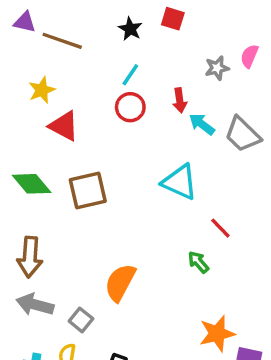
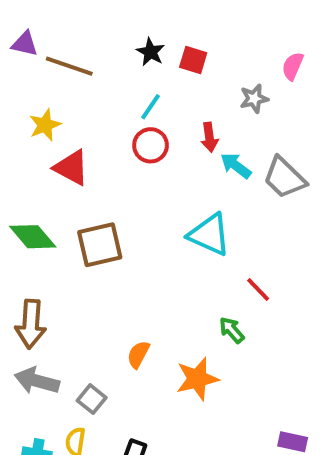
red square: (173, 19) -> (193, 60), moved
pink semicircle: (249, 56) -> (293, 66), moved
orange semicircle: (120, 282) -> (138, 354), size x0.6
orange star: (217, 334) -> (197, 379), moved

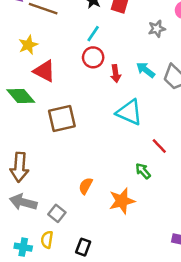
red arrow: (209, 137) -> (116, 74), moved
green diamond: (33, 237) -> (21, 96), moved

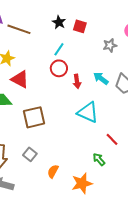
gray square: (57, 213) -> (30, 154), moved

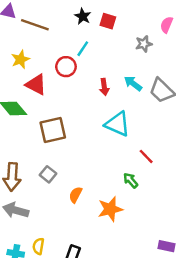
red circle: (59, 68) -> (66, 67), moved

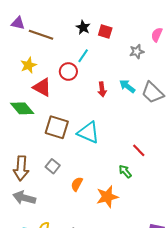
cyan triangle: (117, 124) -> (88, 133), moved
brown square: (53, 130) -> (57, 127), turned 30

